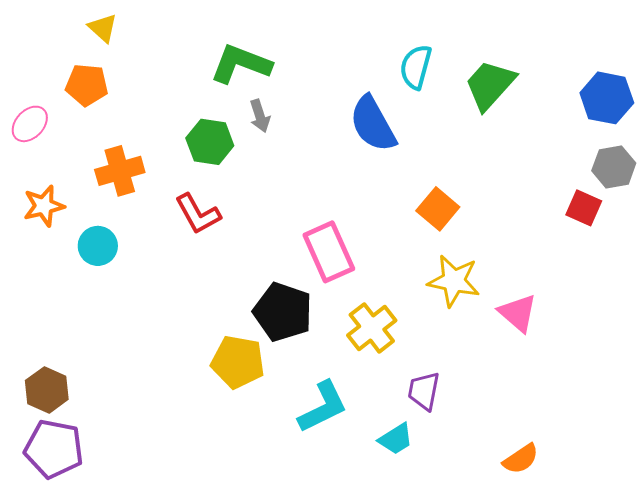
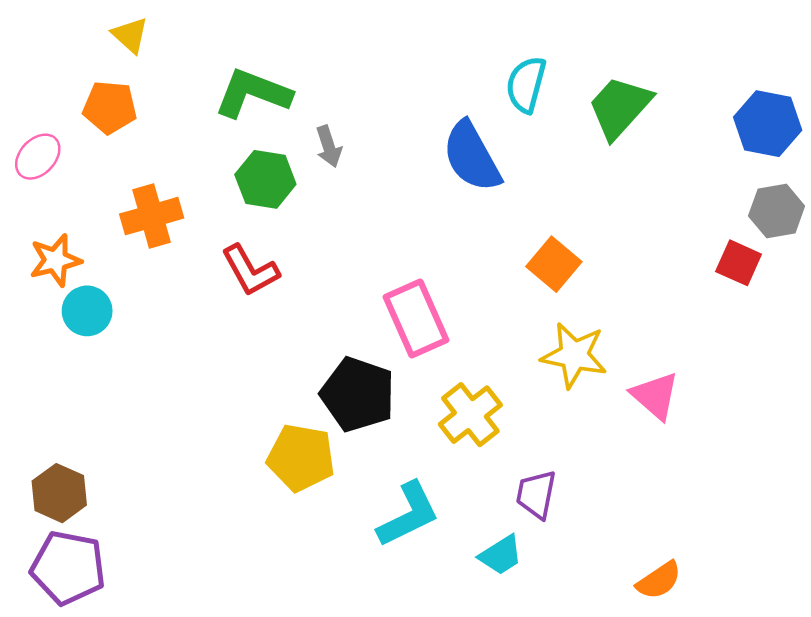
green L-shape: (241, 64) -> (253, 93), moved
cyan circle: (98, 246) -> (87, 311), moved

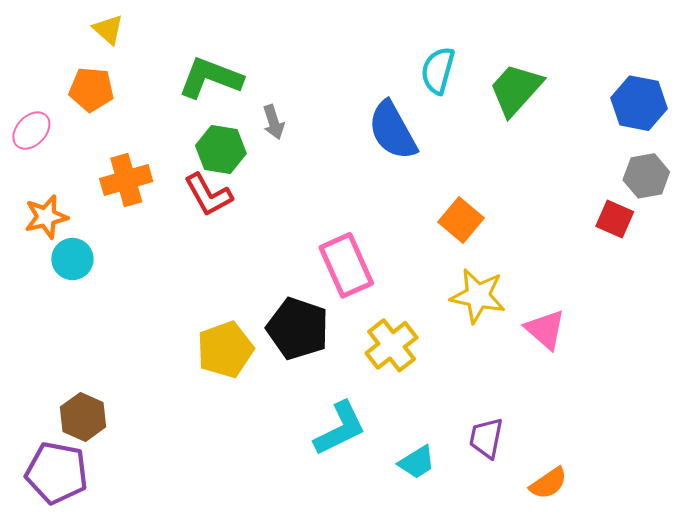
red L-shape: (250, 270) -> (208, 195), moved
yellow pentagon: (301, 458) -> (225, 350), moved, turned -30
brown hexagon: (59, 493) -> (83, 417), moved
purple trapezoid: (536, 494) -> (486, 438), moved

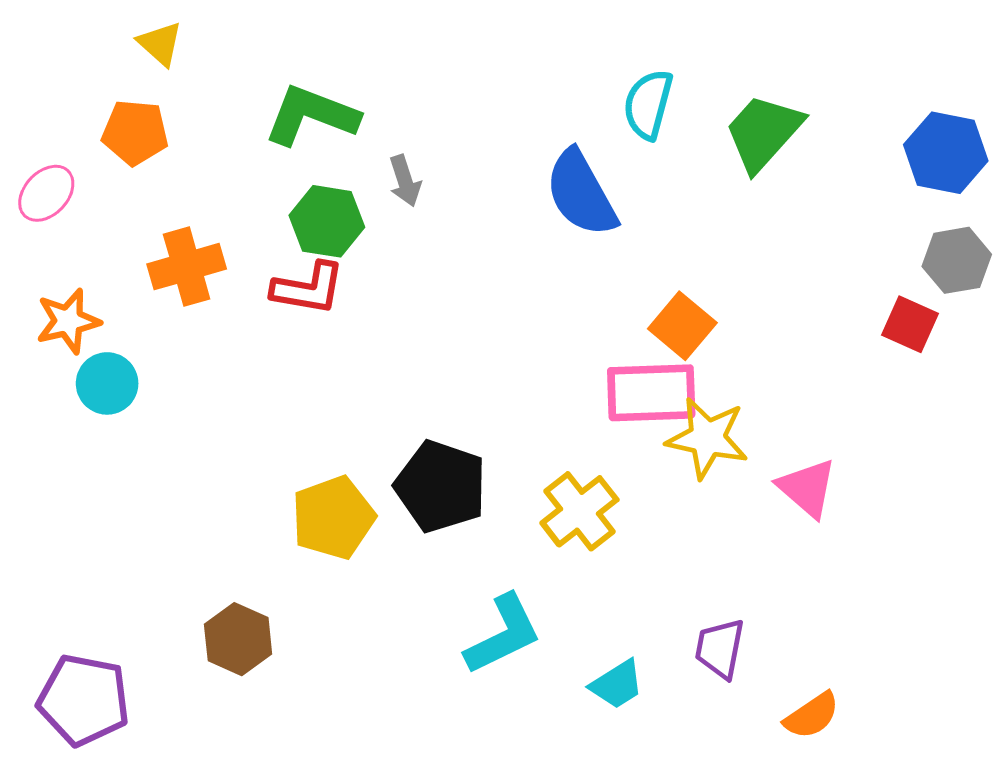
red L-shape: (208, 195) -> (308, 288), turned -51
pink rectangle: (346, 265) -> (651, 393), moved, turned -68
brown hexagon: (83, 417) -> (238, 639), moved

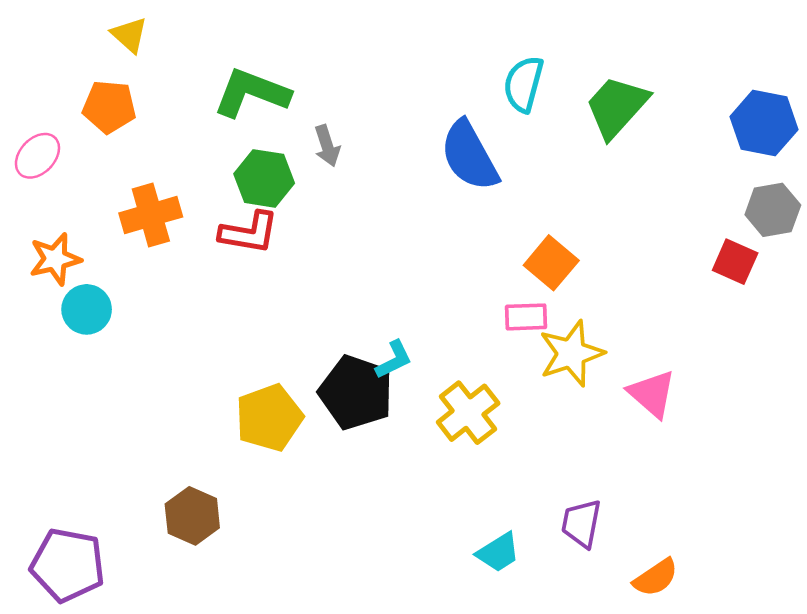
pink rectangle: (651, 393) -> (526, 317), size x0.6
yellow star: (707, 438) -> (571, 353), turned -30
cyan L-shape: (503, 634) -> (394, 360), moved, size x0.6

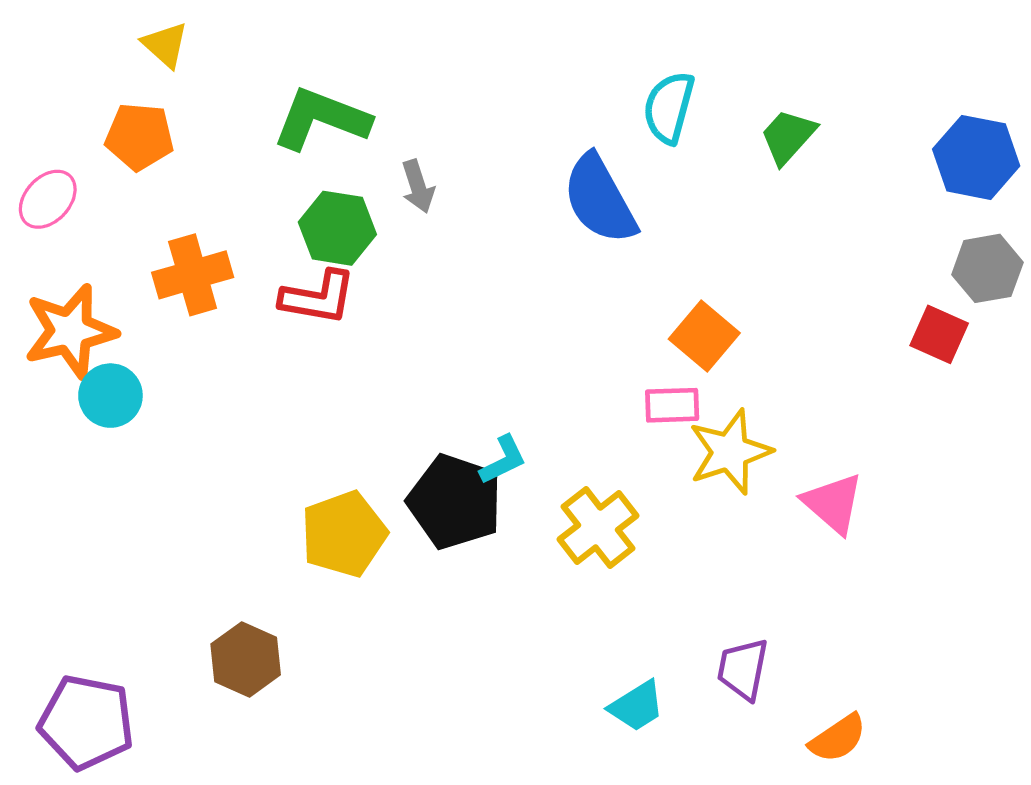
green trapezoid: (617, 107) -> (788, 136), size x0.7
orange star: (55, 259) -> (70, 331), size x1.4

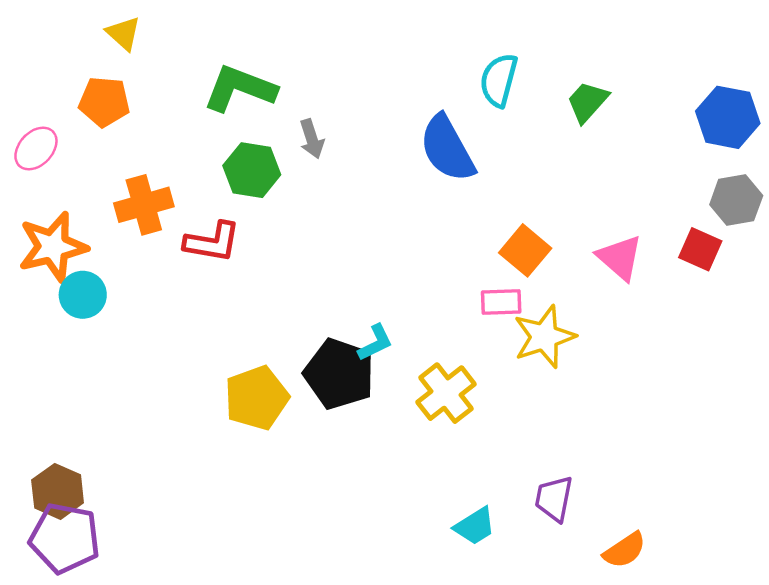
red L-shape: (318, 297) -> (212, 242), moved
pink triangle: (833, 503) -> (620, 258), moved
brown hexagon: (246, 659) -> (58, 491), moved

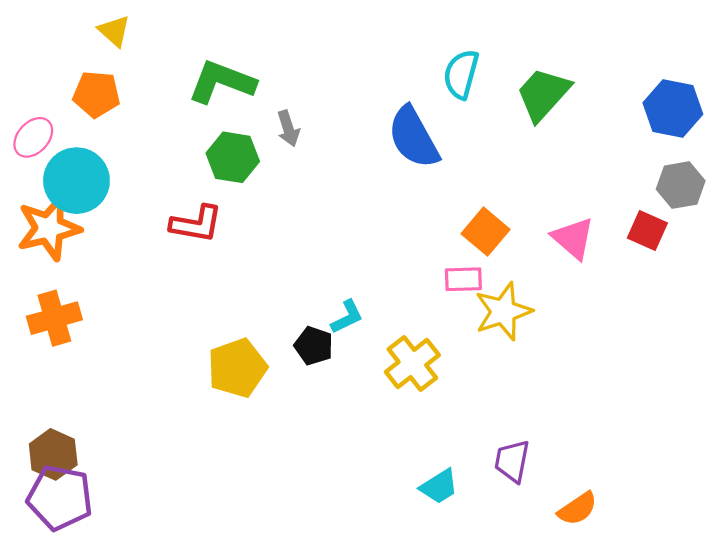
green trapezoid: (587, 102) -> (543, 94), size x1.4
orange cross: (144, 205) -> (54, 318), moved
cyan circle: (83, 295) -> (76, 181), moved, size x1.5
black pentagon: (339, 374) -> (314, 346), size x0.6

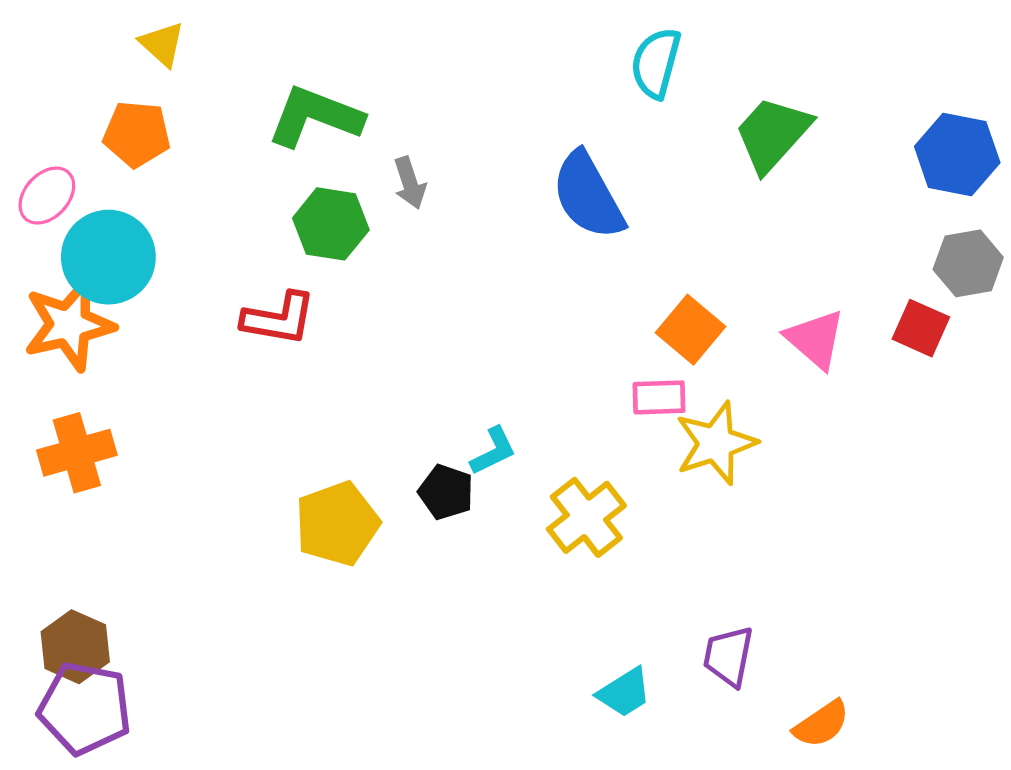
cyan semicircle: (461, 74) -> (656, 63), moved

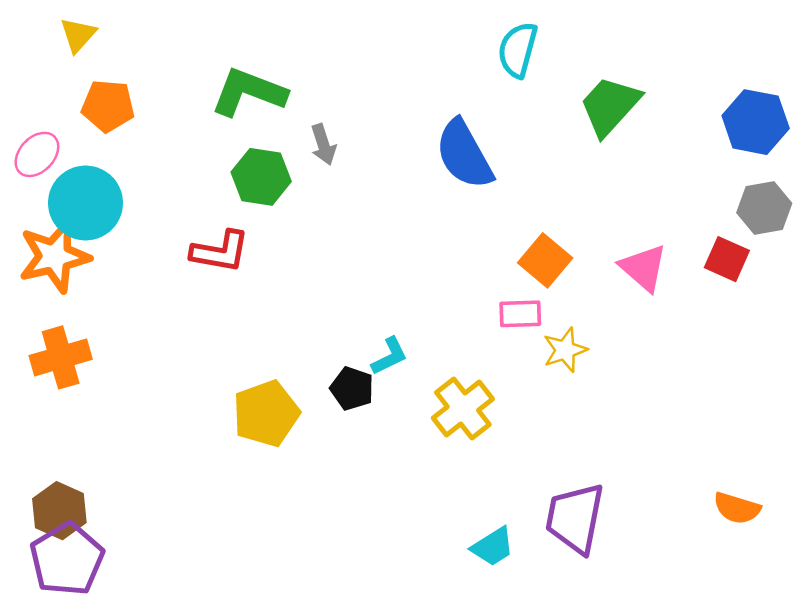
yellow triangle: (162, 44) -> (78, 35), moved, turned 30
yellow star: (716, 443) -> (565, 350), size x0.7
purple trapezoid: (728, 656) -> (575, 518), size x1.5
purple pentagon: (85, 708) -> (67, 559), turned 30
orange semicircle: (821, 724) -> (737, 508), moved, turned 51

